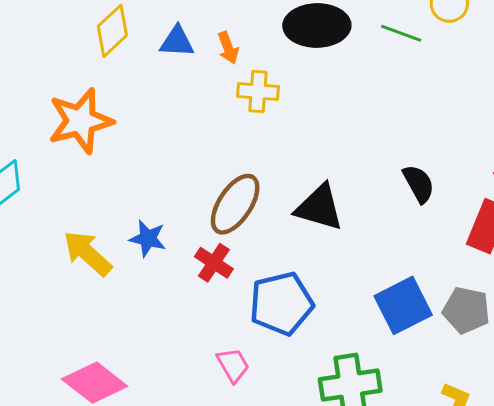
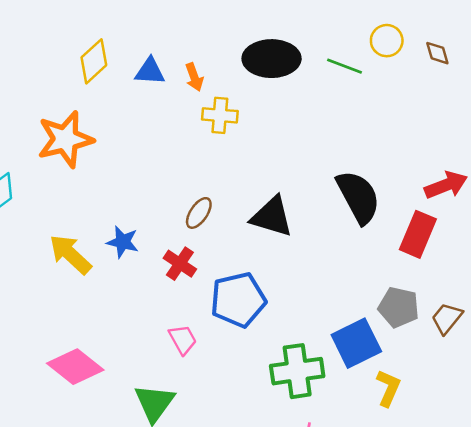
black semicircle: (419, 184) -> (358, 197), size x1.6
brown ellipse: (235, 204) -> (199, 213), size x0.6
blue square: (403, 305) -> (356, 343), moved
pink trapezoid: (233, 365) -> (183, 339), moved

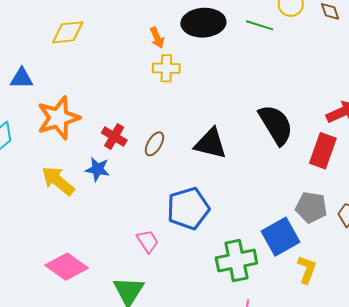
yellow diamond: (94, 61) -> (68, 32), turned 40
blue triangle: (150, 71) -> (22, 78), moved
orange arrow: (194, 77) -> (157, 38), moved
orange star: (65, 139) -> (58, 118), moved
red cross: (180, 264) -> (114, 137), moved

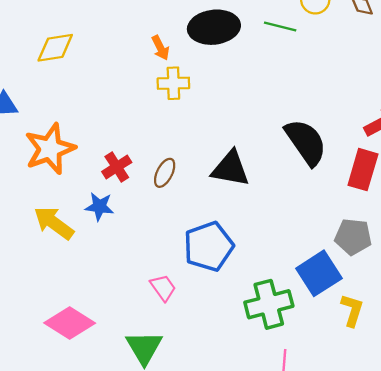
red cross: (114, 137) -> (117, 167), turned 30

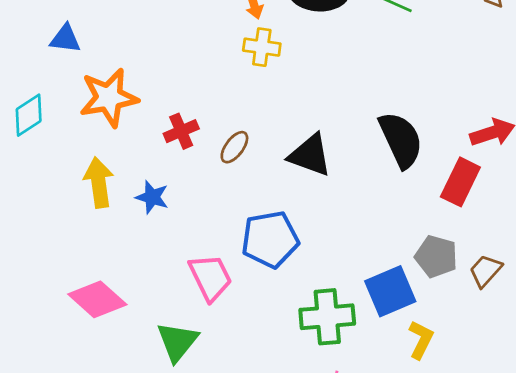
blue star: (99, 207) -> (152, 197), moved
yellow arrow: (54, 223) -> (99, 183), turned 36
pink trapezoid: (163, 288) -> (210, 277), size x1.5

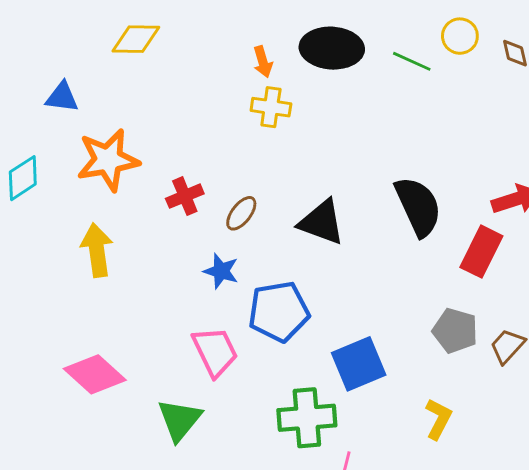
blue star: (152, 197) -> (221, 271), moved
blue square: (390, 291) -> (359, 364), moved
green cross: (327, 317) -> (307, 418), moved

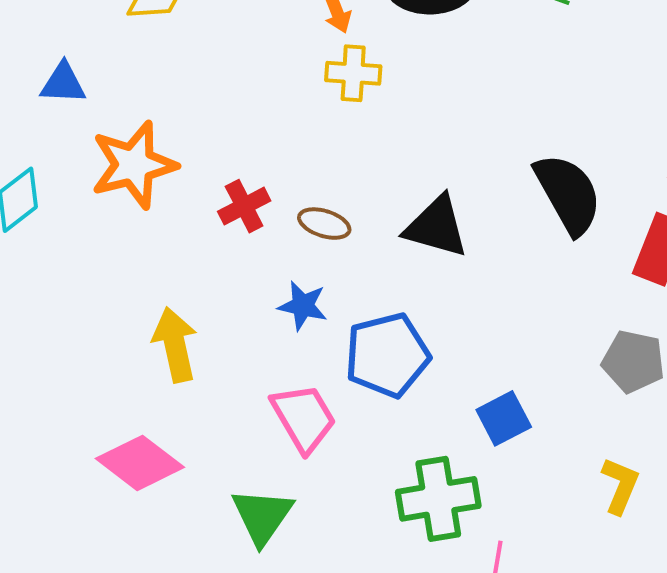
brown ellipse: (241, 213) -> (324, 224), turned 75
yellow arrow: (97, 250) -> (175, 345), moved
blue square: (359, 364) -> (504, 418), size x0.7

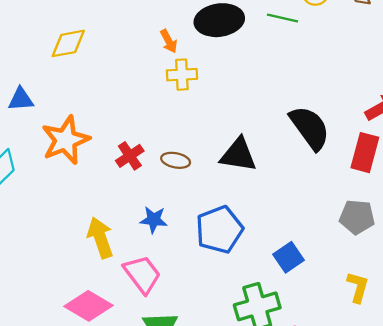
blue star: (303, 306) -> (154, 220), moved
pink trapezoid: (304, 418) -> (142, 274), moved

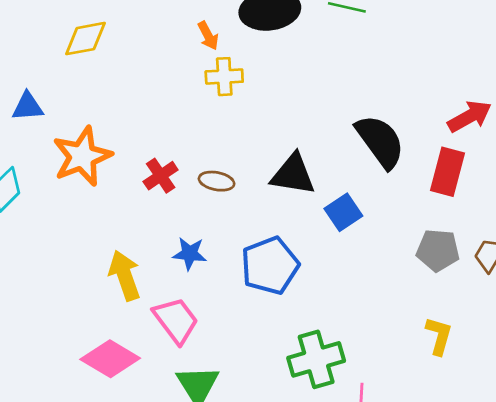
blue square: (288, 257) -> (343, 212), moved

